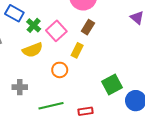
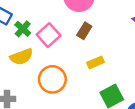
yellow rectangle: (77, 50) -> (96, 62), moved, turned 40
orange circle: (60, 70) -> (52, 79), size x1.5

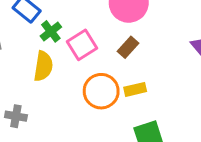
yellow semicircle: (21, 57) -> (43, 66), turned -70
orange circle: (52, 79) -> (101, 91), moved

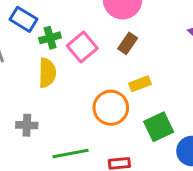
green cross: (51, 31) -> (50, 38), turned 30
orange circle: (101, 91) -> (111, 108), moved

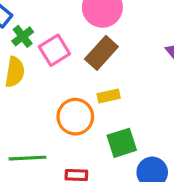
green cross: (50, 38) -> (23, 36), turned -30
brown rectangle: (128, 43) -> (101, 53), size x1.5

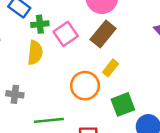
green cross: (23, 36) -> (40, 24), turned 35
yellow rectangle: (109, 96) -> (111, 68), turned -35

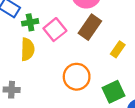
yellow rectangle: (111, 68) -> (118, 49), moved

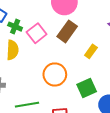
green cross: (30, 22) -> (15, 27), turned 32

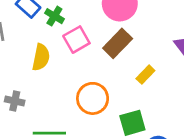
green cross: (15, 27) -> (54, 16), moved

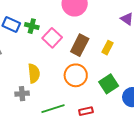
brown rectangle: (118, 43) -> (80, 45), moved
yellow semicircle: (41, 57) -> (34, 73), moved

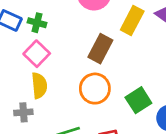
pink square: (52, 38) -> (37, 54), moved
yellow rectangle: (107, 48) -> (132, 21), moved, size x1.5

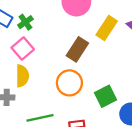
green cross: (37, 23) -> (25, 22), turned 35

